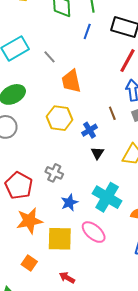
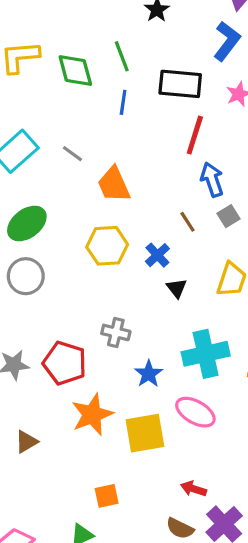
cyan cross: (107, 197) -> (206, 354), turned -32
orange square: (29, 263) -> (107, 496), moved, turned -35
red arrow: (67, 278) -> (194, 489), moved

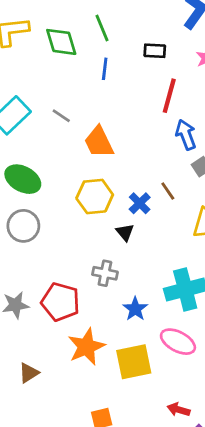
black rectangle: (180, 84) -> (155, 51), size x0.6
brown line: (188, 222) -> (168, 191), moved
green ellipse: (27, 223) -> (23, 179), turned 68
black triangle: (177, 288) -> (125, 232), moved

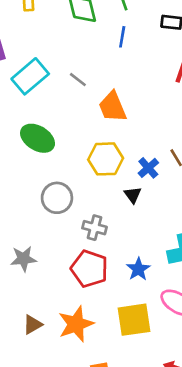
gray circle: (23, 226) -> (57, 198), moved
gray cross: (105, 273) -> (94, 228), moved
red pentagon: (60, 302) -> (89, 269), moved
orange star: (86, 347) -> (76, 324), moved

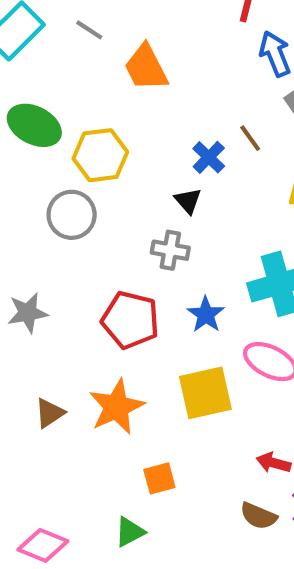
yellow hexagon: (106, 159) -> (100, 155), moved
gray cross: (94, 228) -> (170, 250), moved

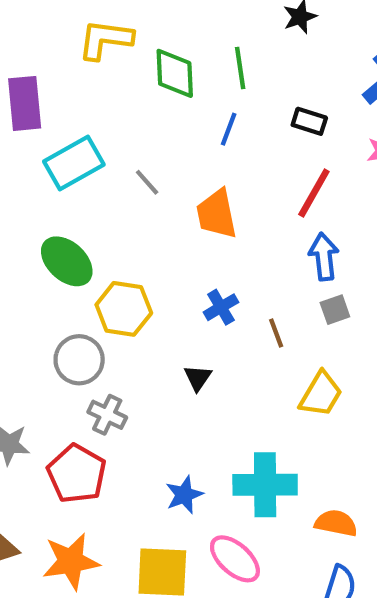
orange trapezoid: (146, 68) -> (217, 214), moved
blue cross: (209, 157) -> (221, 307), moved
gray cross: (170, 250) -> (107, 415), moved
red pentagon: (130, 320) -> (77, 474), moved

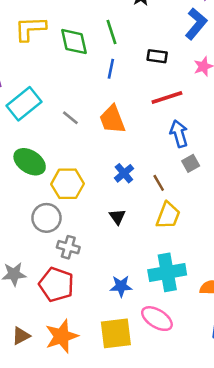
gray line: (147, 182) -> (70, 118), moved
red line: (314, 193) -> (167, 98), turned 52
yellow trapezoid: (321, 394) -> (168, 215), moved
blue star: (184, 495) -> (121, 286), turned 30

